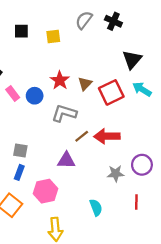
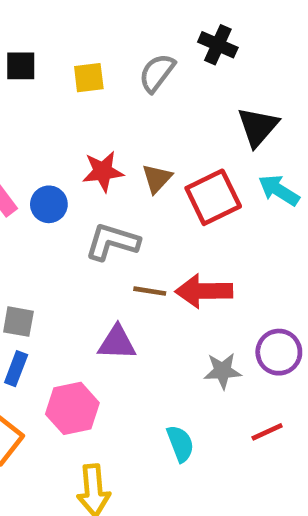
gray semicircle: (84, 20) -> (157, 73), moved
red star: (60, 80) -> (103, 171), turned 30
brown line: (82, 136) -> (150, 291), turned 48
red line: (136, 202) -> (267, 432), turned 64

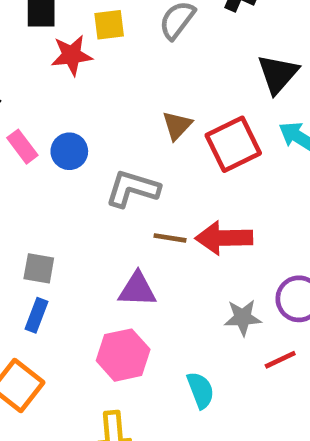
red star: (103, 171) -> (72, 55), moved
pink hexagon: (72, 408) -> (123, 355), moved
red line: (267, 432) -> (280, 360), moved

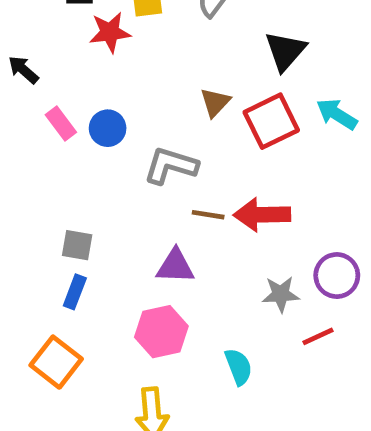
black triangle: (278, 74) -> (285, 51), moved

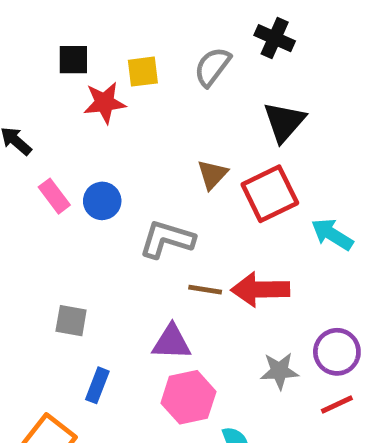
cyan arrow: (337, 114) -> (332, 234), moved
blue rectangle: (75, 292) -> (97, 385), moved
pink hexagon: (161, 332) -> (188, 397), moved
red line: (318, 336) -> (337, 405), moved

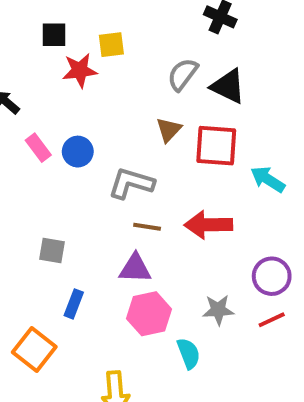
gray semicircle: (212, 67) -> (183, 74), moved
black triangle: (284, 122) -> (228, 86), turned -45
red square: (270, 194) -> (216, 146), turned 30
brown line: (205, 290) -> (147, 227), moved
gray star: (279, 371) -> (218, 310), moved

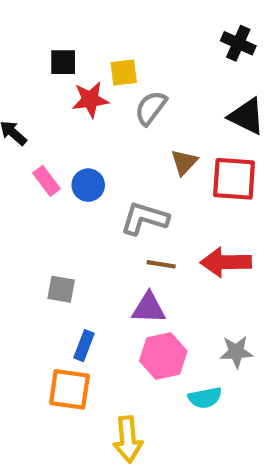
gray semicircle: (183, 74) -> (151, 108), moved
orange square: (34, 349) -> (69, 389), moved, turned -30
cyan semicircle: (189, 353) -> (205, 398), turned 100

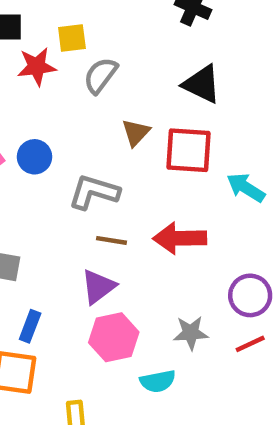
purple triangle: (149, 308) -> (98, 287), turned -39

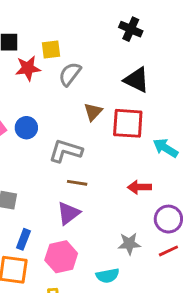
red arrow: (180, 238) -> (139, 187), moved, size x0.7
pink hexagon: (114, 337) -> (61, 257), moved

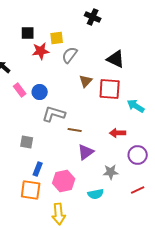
black cross: (131, 29) -> (93, 17), moved
gray L-shape: (66, 151) -> (54, 114), moved
purple triangle: (68, 213) -> (86, 152), moved
red line: (168, 251) -> (138, 190), moved

